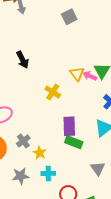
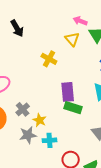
pink arrow: (90, 76) -> (80, 21), moved
gray star: (21, 176) -> (28, 135), moved

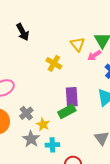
pink arrow: (80, 21) -> (94, 55), moved, turned -56
green rectangle: (73, 108) -> (67, 111), moved, turned -48
gray star: (28, 135) -> (31, 139), turned -30

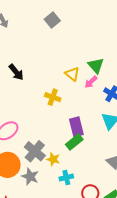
gray cross: (26, 113) -> (35, 151), size x1.5
gray star: (31, 139) -> (30, 177), moved

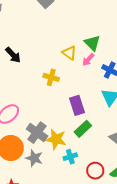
green rectangle: (74, 142) -> (83, 129), moved
yellow star: (53, 159) -> (56, 139), size x1.5

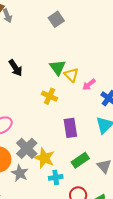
green triangle: (92, 43) -> (58, 67), moved
green rectangle: (83, 129) -> (80, 160), moved

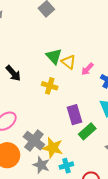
black arrow: (15, 68) -> (13, 73), moved
green rectangle: (80, 160) -> (87, 131), moved
gray star: (20, 173) -> (41, 165), moved

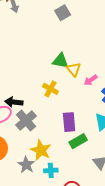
green triangle: (54, 56) -> (60, 61), turned -48
black arrow: (13, 73) -> (14, 102), moved, turned 126
gray cross: (34, 141) -> (26, 120), moved

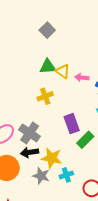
gray square: (63, 13) -> (47, 30), moved
pink arrow: (91, 80) -> (82, 78), turned 56
yellow cross: (50, 89) -> (45, 96), turned -35
black arrow: (14, 102) -> (29, 152), moved

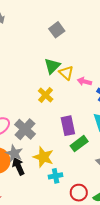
green triangle: (48, 67) -> (52, 66), turned -48
yellow cross: (45, 96) -> (46, 95), turned -35
black arrow: (29, 152) -> (18, 166), moved, turned 66
gray star: (41, 176) -> (14, 153), moved

